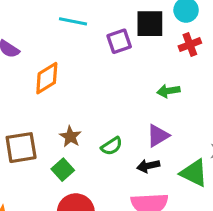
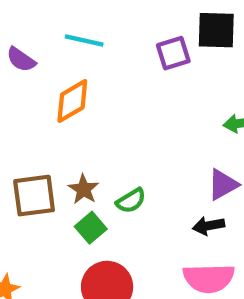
cyan line: (73, 21) -> (84, 40), moved
brown star: (70, 137) -> (84, 189), moved
green semicircle: (112, 146) -> (131, 201), moved

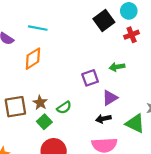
black square: (216, 30) -> (104, 20), turned -36
purple square: (173, 53) -> (90, 78), moved

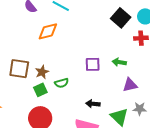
black square: (104, 20) -> (121, 18), turned -30
purple triangle: (110, 98) -> (130, 85), moved

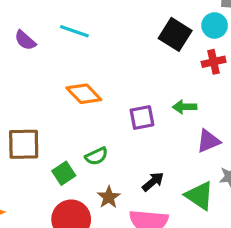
orange diamond: (48, 31) -> (84, 94), moved, turned 70
brown star: (42, 72) -> (109, 197), moved
black arrow: (93, 104) -> (153, 182), turned 144

